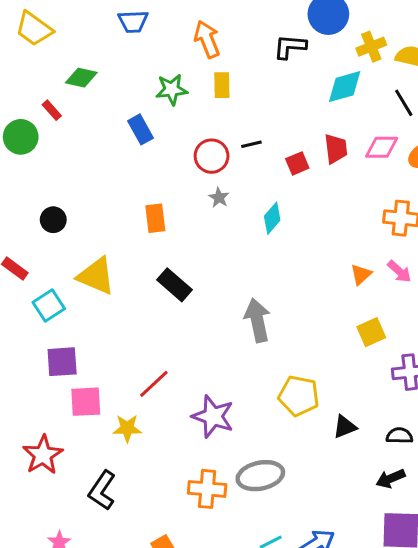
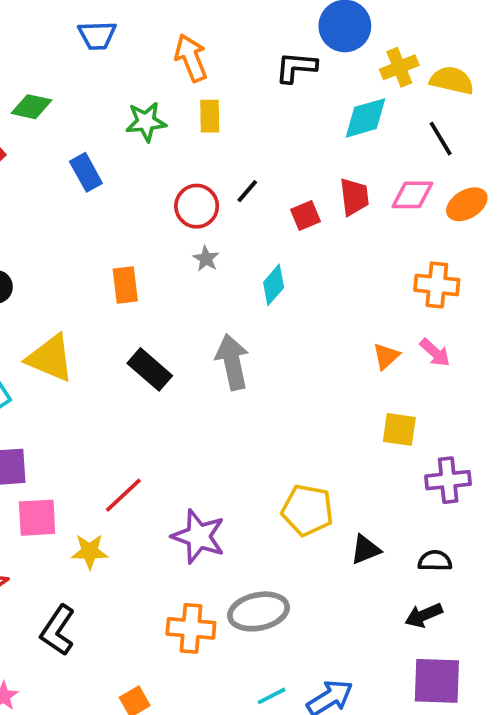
blue rectangle: (141, 129) -> (86, 172), moved
black line: (251, 144) -> (247, 191), turned -36
gray arrow: (257, 320) -> (232, 362), moved
yellow square: (371, 332) -> (399, 429), turned 32

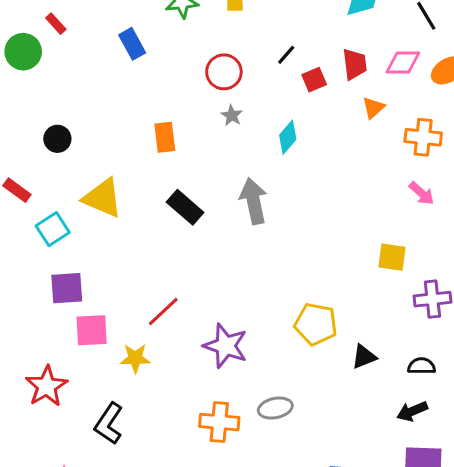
black line: (247, 191) -> (286, 55), moved
orange triangle: (386, 356) -> (373, 108), moved
gray ellipse: (259, 611) -> (275, 408), size x0.7

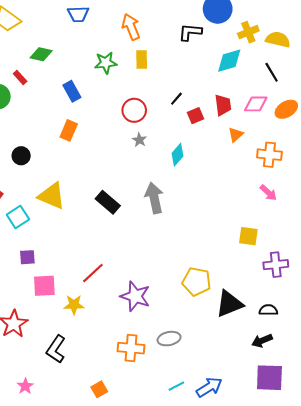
orange rectangle: (165, 137) -> (69, 130), moved, turned 30
purple square: (67, 288) -> (27, 257), size x0.7
black triangle: (364, 357) -> (229, 304), size x1.6

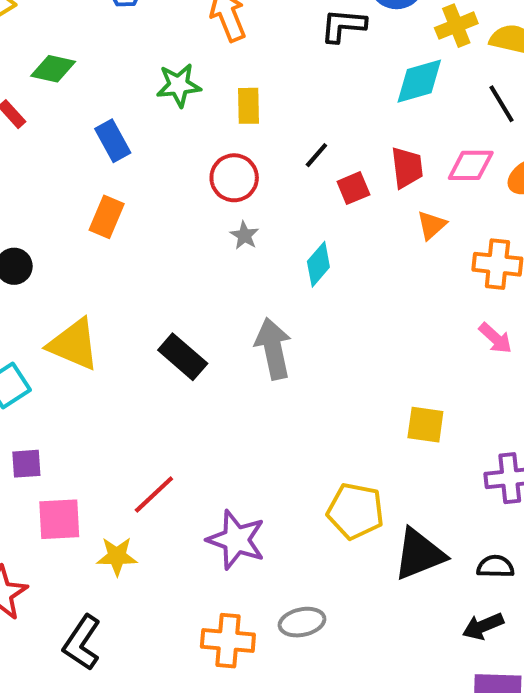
yellow rectangle: (142, 60) -> (249, 106), moved
yellow square: (248, 236) -> (425, 425), moved

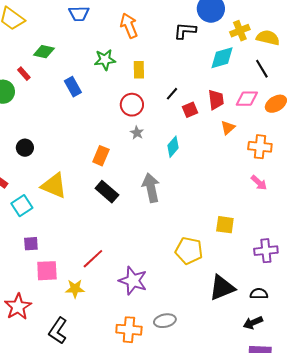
orange rectangle: (107, 217) -> (101, 156), moved
yellow pentagon: (355, 511) -> (189, 251), moved

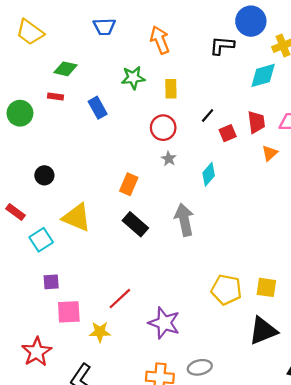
red rectangle: (24, 74) -> (55, 97), moved, turned -40
yellow square: (225, 225) -> (266, 287), moved

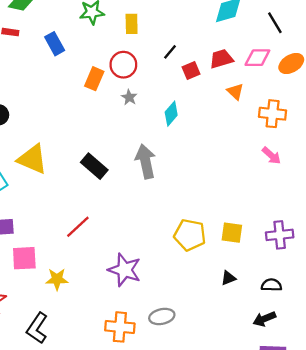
red trapezoid: (256, 122) -> (221, 59), turned -100
orange triangle: (270, 153) -> (235, 91), turned -35
orange rectangle: (129, 184) -> (94, 79), moved
red line: (120, 299) -> (78, 227), moved
black triangle: (263, 331) -> (228, 278), size x0.5

